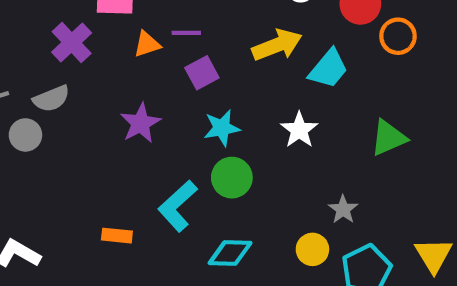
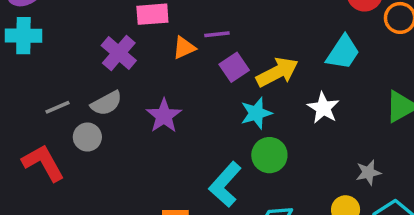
yellow arrow: (277, 45) -> (277, 72), moved
purple star: (140, 123) -> (164, 116), moved
gray star: (343, 209) -> (368, 172), turned 30

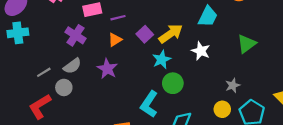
purple line: (217, 34) -> (118, 18), moved
orange triangle: (184, 48) -> (115, 40), moved
red L-shape: (43, 163) -> (40, 106), turned -84

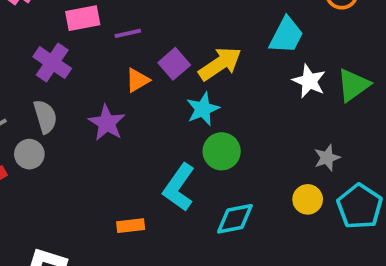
orange triangle: (115, 40) -> (137, 80), moved
white star: (201, 51) -> (309, 81), moved
gray semicircle: (72, 66) -> (45, 117), turned -72

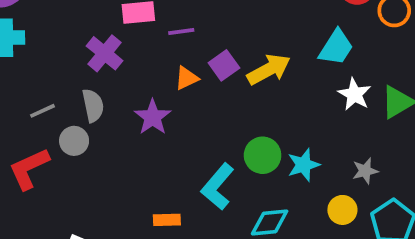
cyan star: (203, 109) -> (304, 165), moved

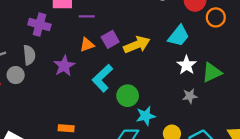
purple cross: (105, 53) -> (39, 25), turned -30
cyan star: (304, 165) -> (146, 116), moved
gray star: (365, 171) -> (190, 96), moved
cyan L-shape: (218, 187) -> (102, 78), moved

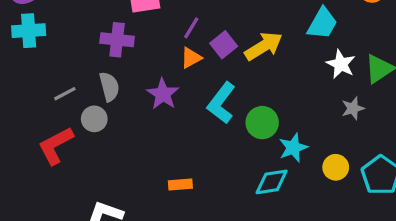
purple line: (87, 16) -> (191, 28), moved, turned -48

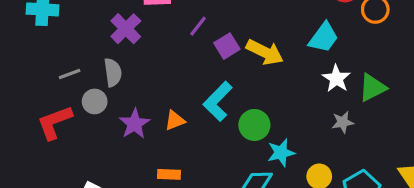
purple cross: (117, 40) -> (126, 29), turned 32
yellow arrow: (264, 46) -> (265, 52), turned 51
orange triangle: (191, 58) -> (175, 120), moved
purple star: (163, 94) -> (134, 124), moved

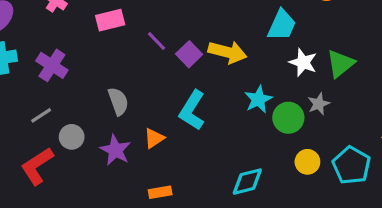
purple line: (198, 26) -> (157, 41), turned -70
purple cross: (126, 29) -> (52, 65), moved
gray semicircle: (113, 72) -> (118, 101), moved
green circle: (254, 125) -> (288, 118), moved
cyan star: (281, 153) -> (258, 99), moved

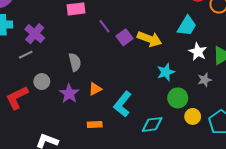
cyan L-shape: (192, 110) -> (123, 104), moved
gray line: (41, 115) -> (26, 55), moved
green circle: (288, 118) -> (178, 98), moved

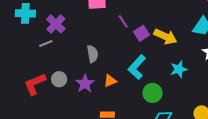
gray circle: (42, 82) -> (59, 79), moved
green circle: (178, 98) -> (153, 93), moved
cyan L-shape: (123, 104) -> (137, 67), moved

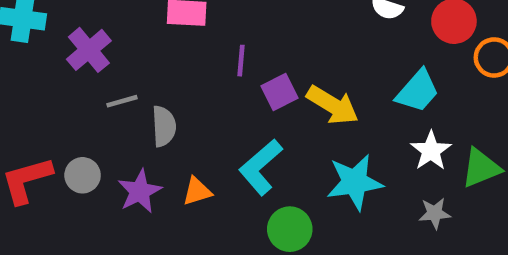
purple line: (123, 21) -> (241, 61), turned 32
gray line: (46, 43) -> (122, 101), moved
cyan star: (179, 69) -> (355, 182), size x1.4

